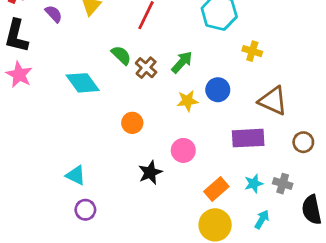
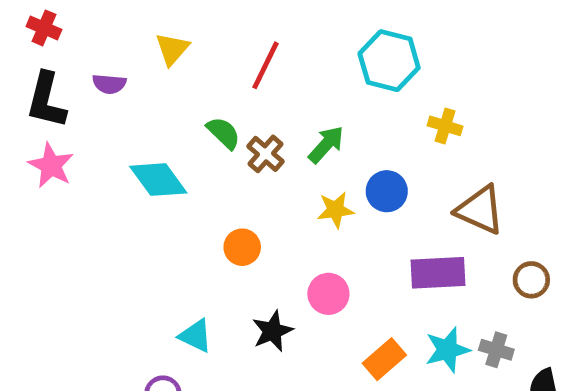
purple semicircle: (54, 14) -> (109, 84), moved, turned 138
cyan triangle: (76, 175) -> (196, 336), moved
cyan star: (254, 184) -> (447, 350), size x1.4

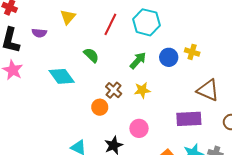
cyan hexagon: (389, 61) -> (146, 22), moved
brown cross: (265, 154) -> (114, 90), moved
blue circle: (387, 191) -> (169, 57), moved

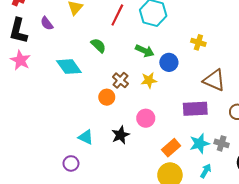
purple semicircle: (39, 33) -> (47, 23), turned 48
blue circle: (169, 57) -> (169, 62), moved
green arrow: (138, 60) -> (145, 51), turned 72

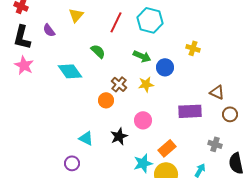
brown triangle: (214, 80) -> (217, 92), moved, size x0.7
cyan star: (199, 143) -> (143, 163), moved

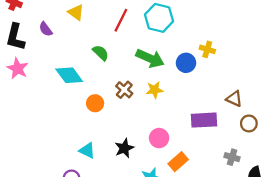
yellow triangle: (76, 15) -> (76, 12), turned -35
green arrow: (142, 56) -> (150, 58), size x1.4
blue circle: (165, 67) -> (186, 63), moved
orange circle: (106, 100) -> (95, 103), moved
pink circle: (143, 120) -> (159, 138), moved

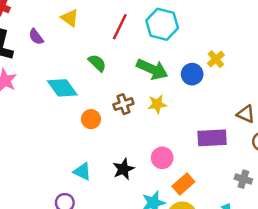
yellow cross: (207, 49) -> (216, 59), turned 32
brown cross: (124, 90) -> (123, 104), turned 30

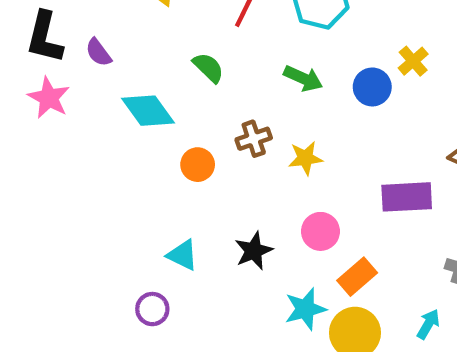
purple semicircle: (36, 37) -> (98, 52), moved
green arrow: (152, 69) -> (303, 78), size x0.7
yellow star: (157, 104) -> (305, 158), moved

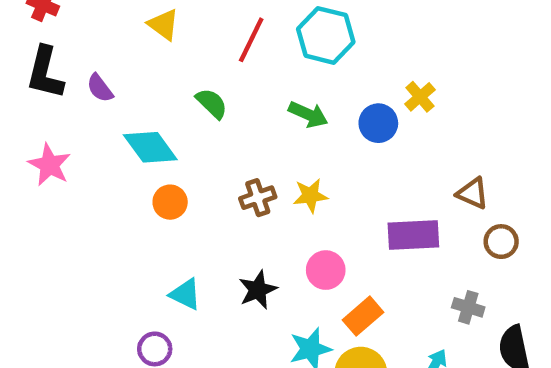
pink star: (49, 98) -> (49, 165), moved
brown cross: (254, 139) -> (258, 198), moved
orange circle: (198, 165) -> (170, 202), moved

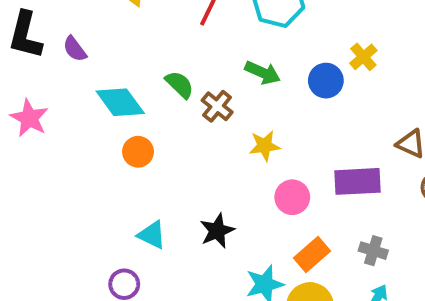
green semicircle: (212, 103) -> (180, 85), moved
brown cross: (258, 198) -> (217, 106), moved, turned -32
pink circle: (326, 270) -> (292, 197), moved
gray cross: (468, 307) -> (373, 251), moved

